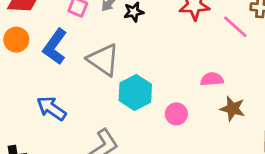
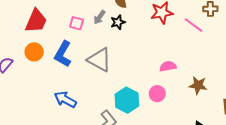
pink semicircle: (212, 79) -> (168, 66), moved
cyan hexagon: (135, 92) -> (127, 100), moved

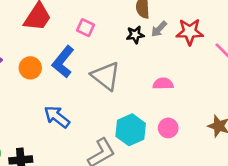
gray arrow: (99, 17) -> (159, 29), moved
orange circle: (34, 52) -> (30, 68), moved
pink semicircle: (168, 66) -> (163, 84), moved

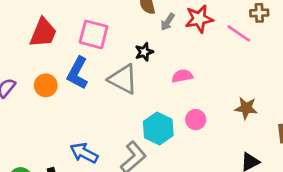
pink square: (85, 28) -> (94, 34), size x1.6
black star: (135, 35) -> (144, 52), moved
blue arrow: (57, 117) -> (84, 153), moved

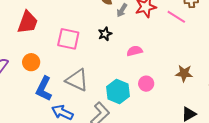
pink square: (94, 34) -> (68, 39), moved
blue L-shape: (78, 73) -> (44, 89), moved
gray triangle: (123, 79) -> (77, 80), moved

